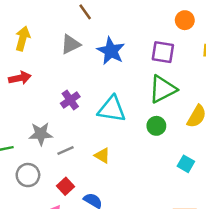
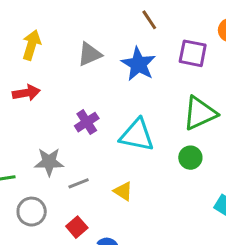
brown line: (85, 12) -> (149, 20), moved
purple square: (163, 52) -> (193, 53), moved

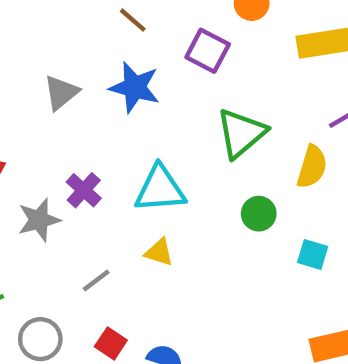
purple square: (193, 53) -> (208, 51), turned 32
green circle: (190, 158) -> (259, 214), moved
gray star: (49, 162) -> (39, 220), moved
yellow triangle: (123, 191) -> (159, 252), moved

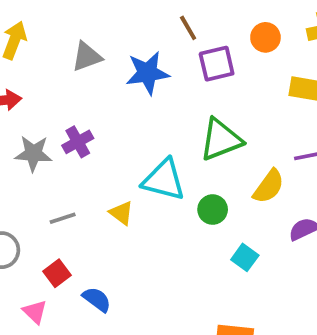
brown line: (133, 20) -> (188, 28), moved
purple square: (208, 51) -> (217, 64), turned 30
blue star: (135, 87) -> (147, 73), turned 30
cyan triangle: (160, 189) -> (164, 180), moved

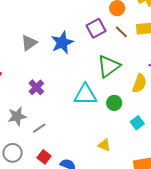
brown line: (188, 28) -> (121, 32), moved
gray star: (33, 153) -> (17, 116), moved
yellow triangle: (121, 213) -> (104, 145), moved
cyan square: (245, 257) -> (137, 123), turned 32

